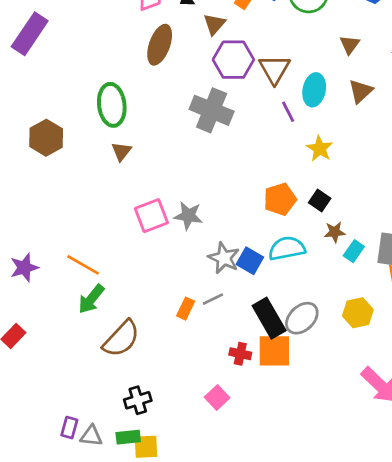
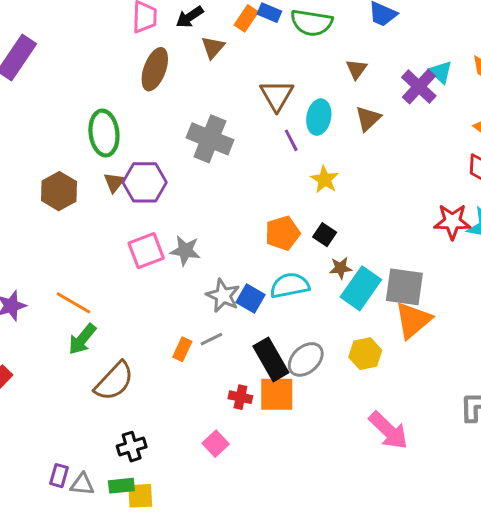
purple hexagon: (233, 60) -> (145, 182), moved
brown hexagon: (46, 138) -> (59, 191), moved
cyan rectangle: (354, 251) -> (361, 288), size x1.8

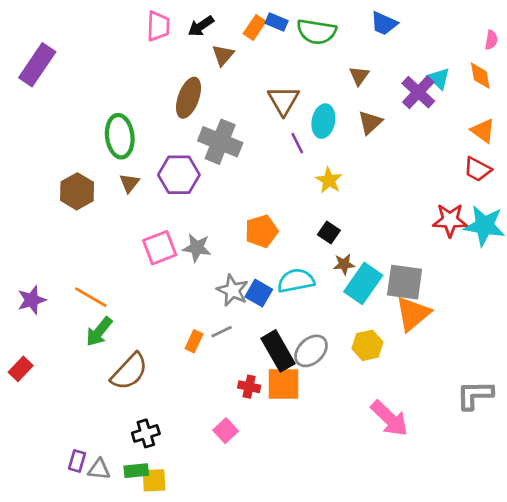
brown ellipse: (155, 69) -> (189, 98), moved
purple hexagon: (145, 182) -> (179, 175), moved
orange pentagon: (283, 233) -> (261, 231), moved

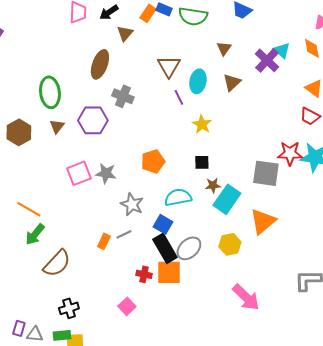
gray cross: (220, 142) -> (123, 96), size x0.7
black square: (329, 233) -> (202, 162), turned -35
gray square: (405, 282) -> (266, 173), moved
blue square: (259, 293) -> (163, 224), moved

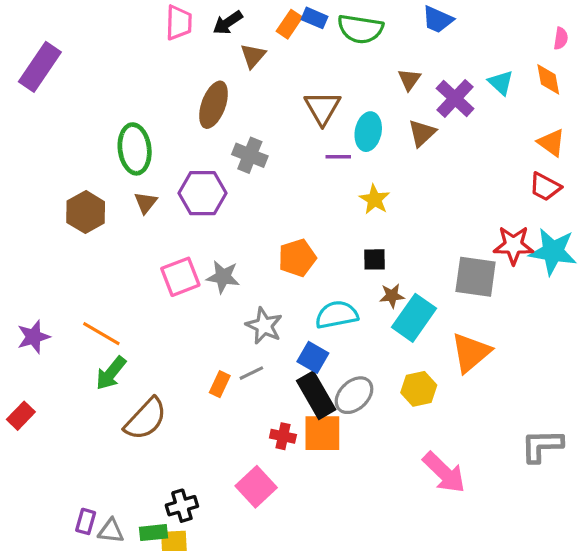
purple cross: (267, 60) -> (455, 98), moved
purple line: (179, 97) -> (338, 157), turned -63
pink square: (127, 306) -> (256, 487), size x1.4
black cross: (69, 308) -> (182, 506), moved

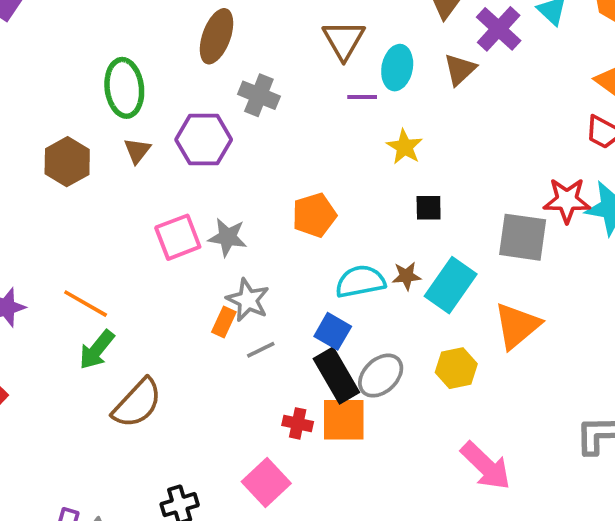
black square: (375, 259) -> (429, 208), moved
brown star: (392, 296) -> (406, 276), moved
gray star: (264, 326) -> (248, 300), moved
orange rectangle: (220, 384) -> (224, 322), moved

